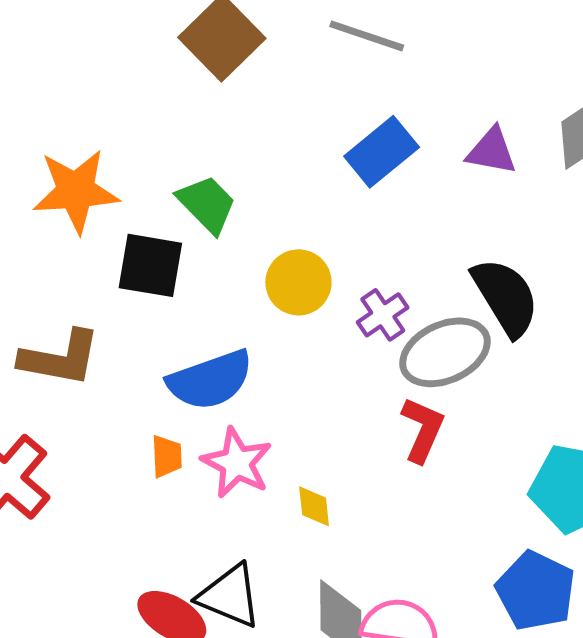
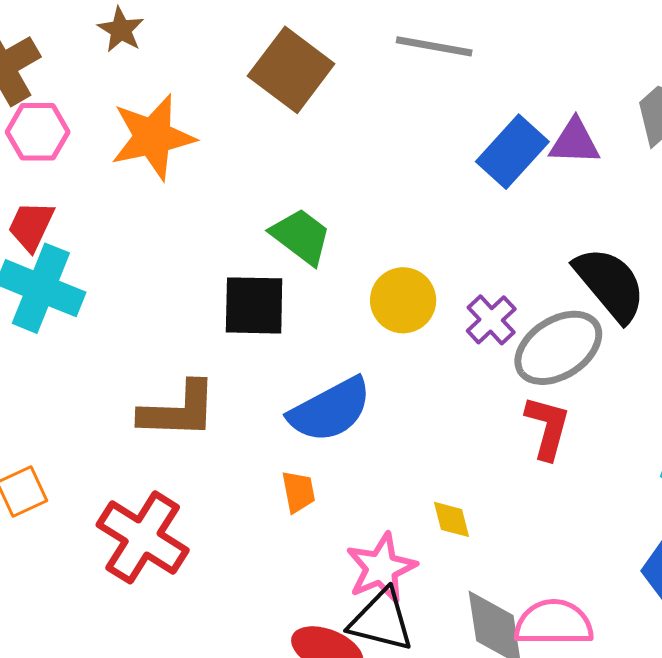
blue rectangle: (382, 152) -> (512, 152), moved
orange star: (76, 191) -> (153, 137), moved
pink star: (237, 463) -> (381, 568), moved, turned 30

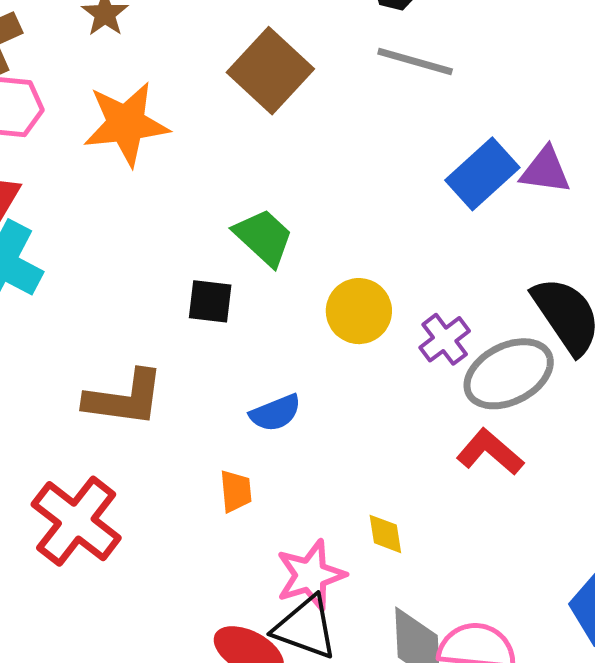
black square: (254, 305) -> (210, 301), size x0.7
blue semicircle: (330, 410) -> (275, 413), size x0.6
red L-shape: (547, 427) -> (490, 452), turned -70

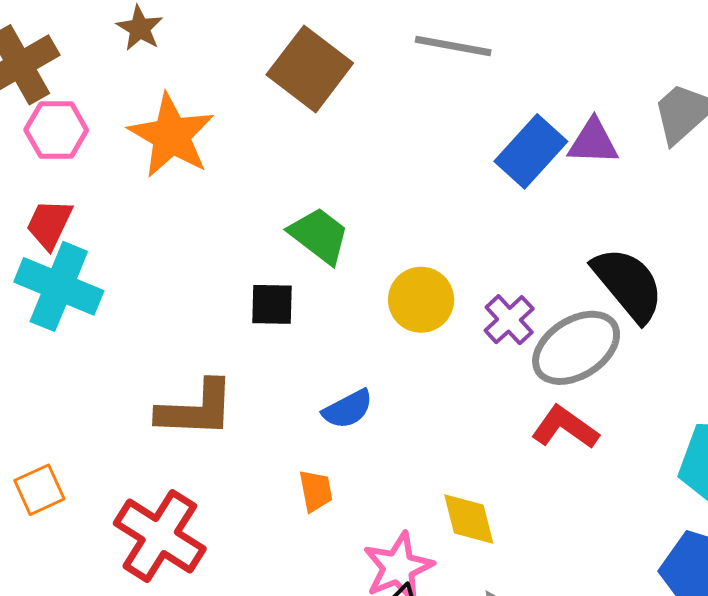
orange star: (126, 124) -> (171, 136), turned -30
yellow diamond: (385, 534) -> (469, 519), size x1.4

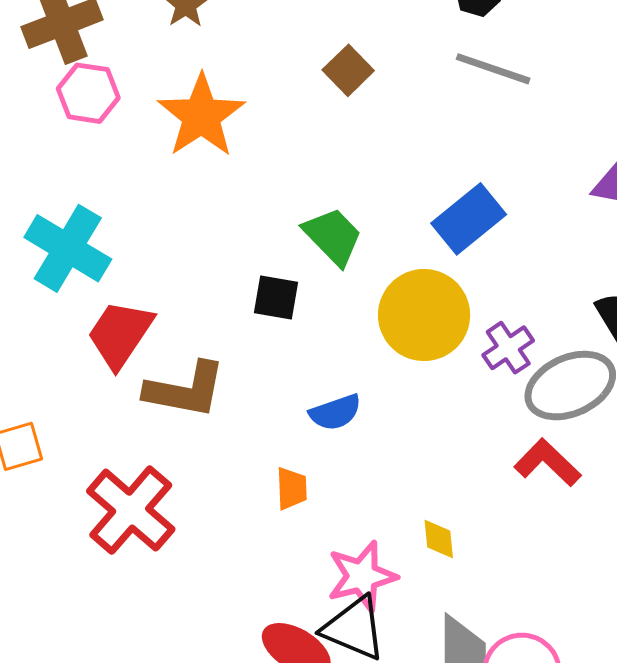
brown square: (310, 69) -> (348, 70), size x0.6
blue rectangle: (531, 151) -> (469, 219), moved
red trapezoid: (49, 224) -> (120, 334), moved, size x1.4
yellow circle: (421, 300) -> (424, 315), size x1.4
yellow diamond: (469, 519) -> (439, 539), size x0.7

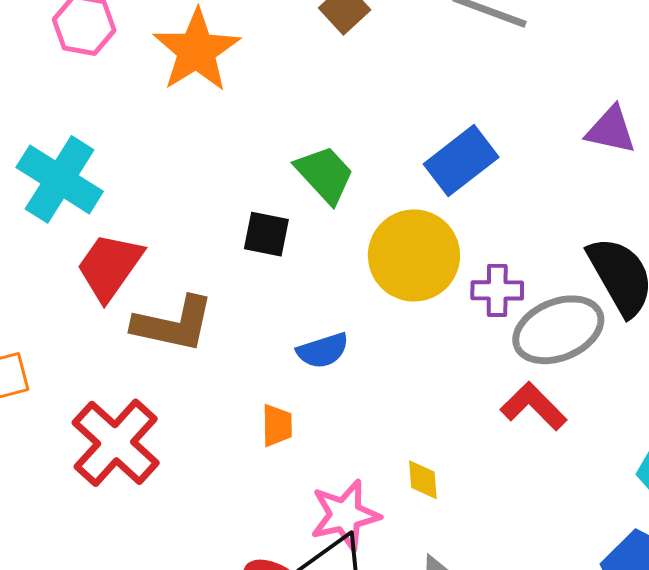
purple cross: (508, 348) -> (497, 290), turned 33

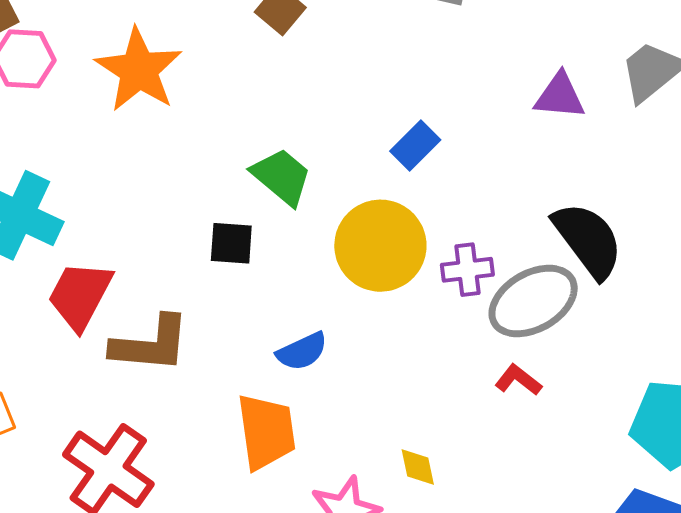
blue rectangle: (461, 161) -> (415, 145), size x0.7
red L-shape: (534, 406) -> (518, 380), size x0.7
orange trapezoid: (277, 425) -> (266, 432), size x1.8

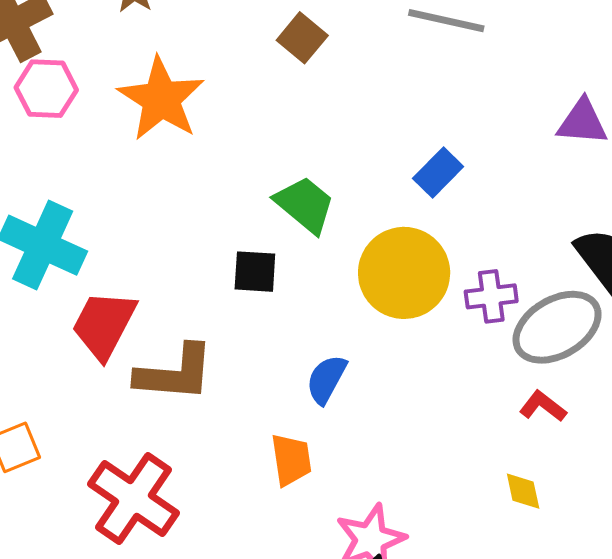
blue semicircle: (302, 351) -> (326, 379), turned 144
orange trapezoid: (266, 432) -> (291, 460), size x0.7
yellow diamond: (418, 467) -> (523, 491), moved

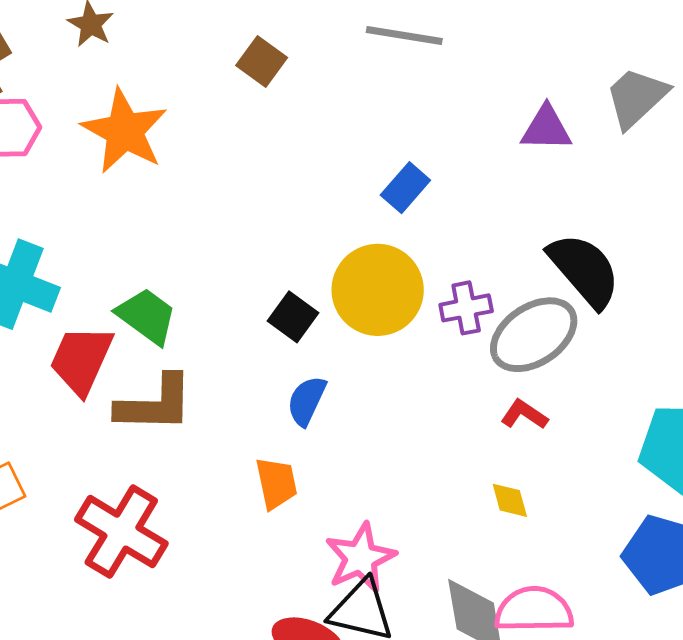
green trapezoid: (305, 205) -> (147, 316), moved
black square: (255, 272) -> (293, 317), moved, turned 36

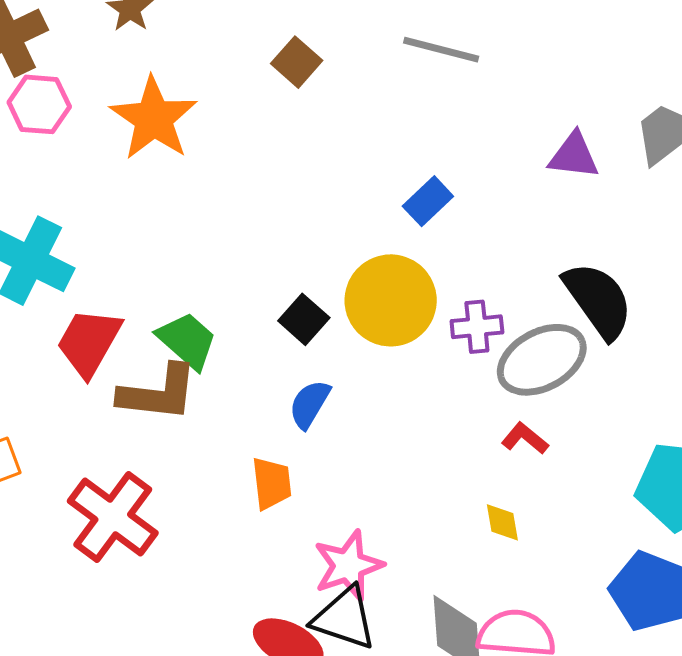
green trapezoid: (147, 316) -> (187, 341), moved

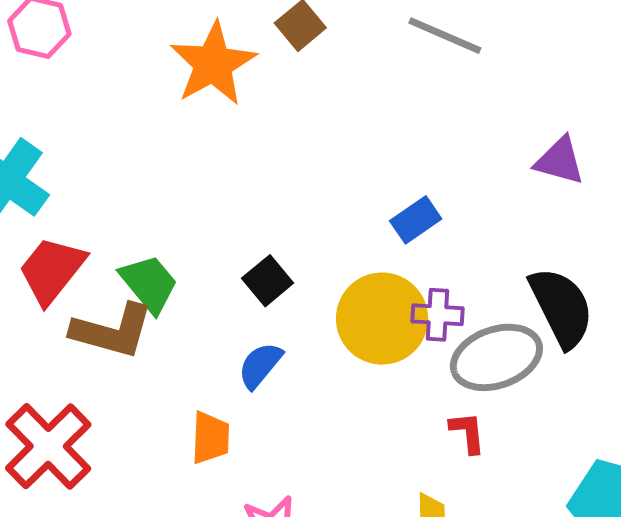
orange star: (154, 118) -> (213, 64), moved
blue rectangle: (428, 201) -> (416, 220), moved
yellow circle: (391, 300) -> (382, 319), moved
red L-shape: (525, 438) -> (468, 432), turned 36

